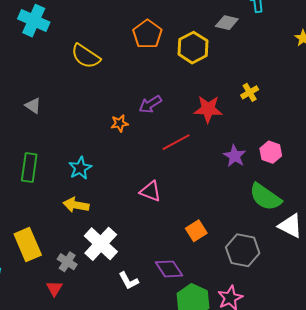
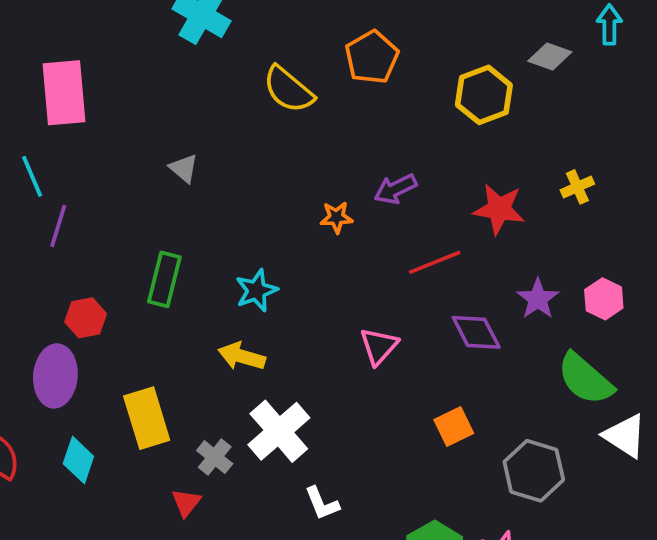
orange pentagon: (147, 34) -> (372, 57), moved
pink triangle: (150, 191) -> (379, 346), turned 45
purple diamond: (169, 269) -> (476, 332), moved

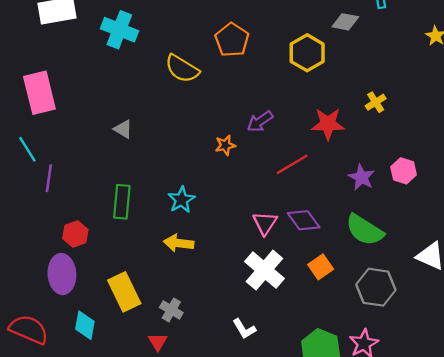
purple diamond: (476, 332) -> (304, 220), moved
green semicircle: (585, 379) -> (365, 230), moved
white cross: (279, 431) -> (264, 270), moved

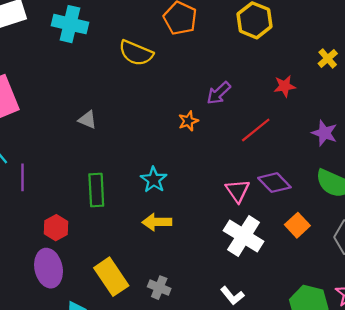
red star: (328, 124) -> (285, 86), size x0.7

